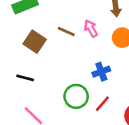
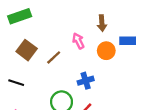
brown line: (66, 32) -> (54, 57), moved, turned -70

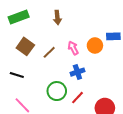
brown arrow: (102, 23) -> (57, 17), moved
pink arrow: (78, 41) -> (73, 48), moved

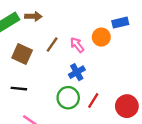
brown arrow: (57, 17) -> (33, 16), moved, turned -72
brown line: (49, 52) -> (52, 44), moved
blue cross: (77, 72) -> (77, 72), moved

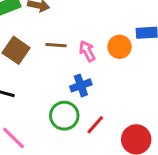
brown line: (52, 44) -> (56, 45), turned 49

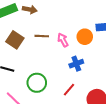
blue cross: (81, 85) -> (76, 64), moved
green circle: (64, 116) -> (37, 83), moved

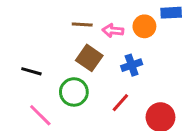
brown square: (15, 40) -> (89, 58), moved
pink arrow: (63, 40) -> (113, 31), turned -56

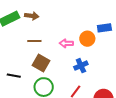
brown line: (82, 24) -> (34, 41), moved
brown square: (89, 58) -> (41, 63), moved

